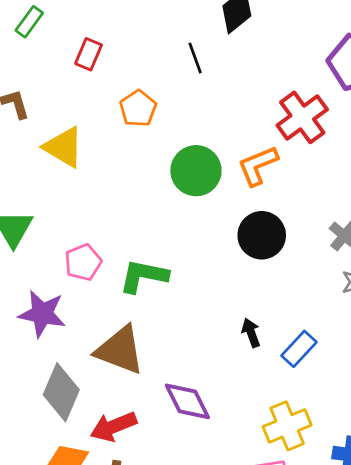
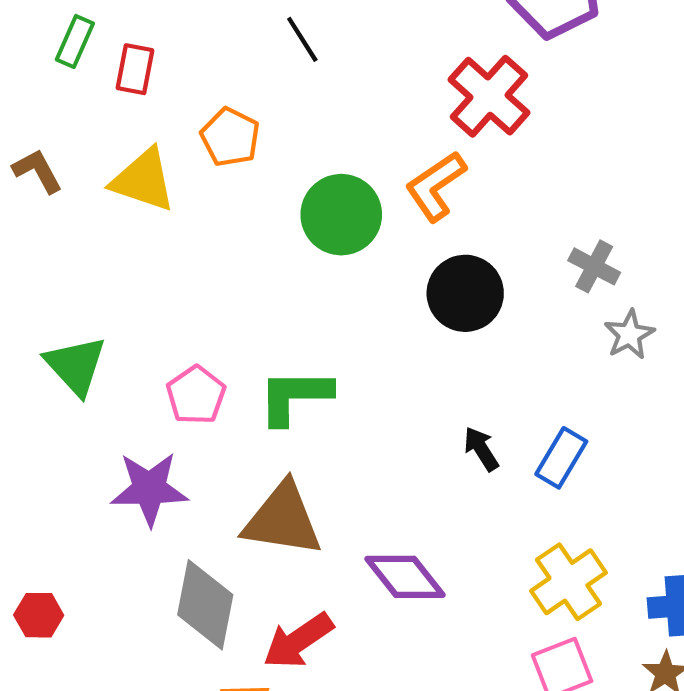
green rectangle: (29, 22) -> (75, 41), moved
yellow triangle: (64, 147) -> (143, 180), moved

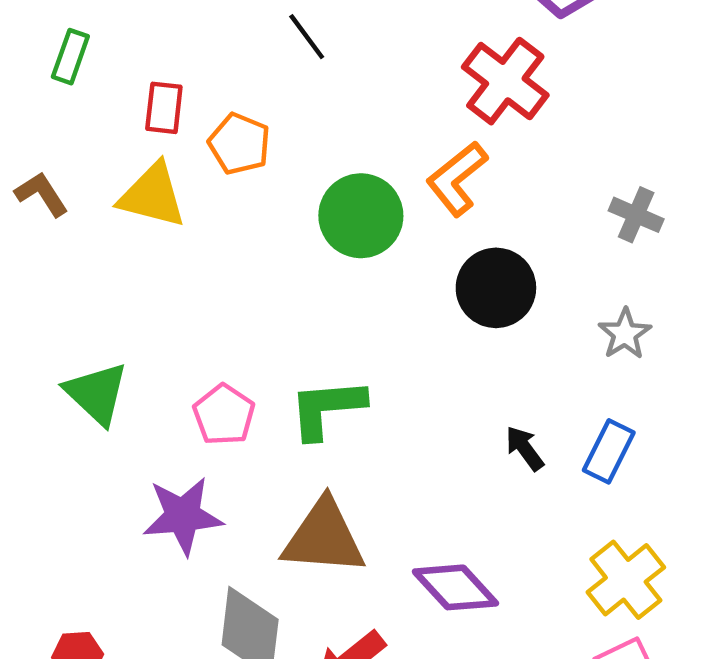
red rectangle: (135, 69) -> (164, 108), moved
gray cross: (594, 266) -> (636, 215), moved
gray star: (629, 335) -> (625, 334), moved

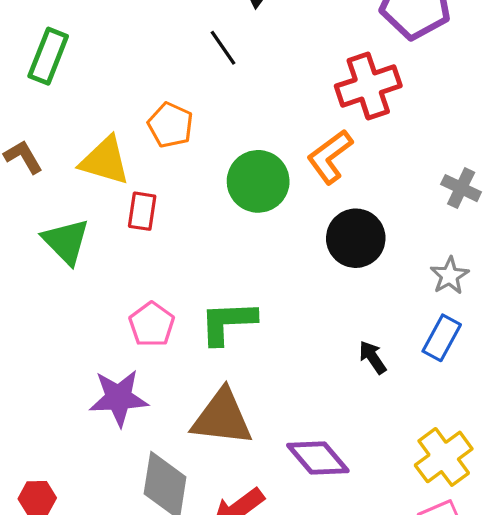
green rectangle: (70, 57) -> (48, 56), size x1.4
red cross: (505, 81) -> (368, 86), turned 32
red rectangle: (164, 108) -> (142, 211), moved
green triangle: (97, 393) -> (66, 241), moved
blue rectangle: (609, 451) -> (442, 338), moved

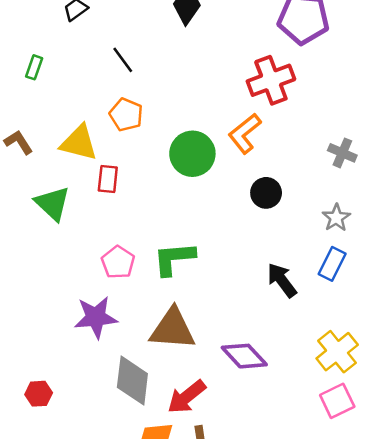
black line: (223, 48) -> (123, 60), moved
green rectangle: (48, 56) -> (34, 67), size x0.6
black circle: (356, 238) -> (266, 193), size x0.7
black arrow: (373, 357) -> (282, 280), size x1.4

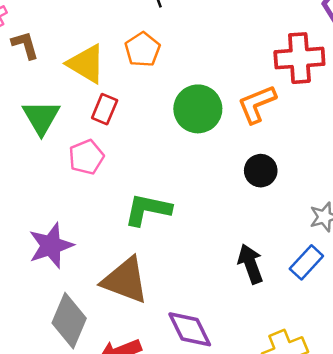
pink pentagon: (118, 262) -> (86, 157), moved
purple star: (96, 317) -> (51, 246), turned -30

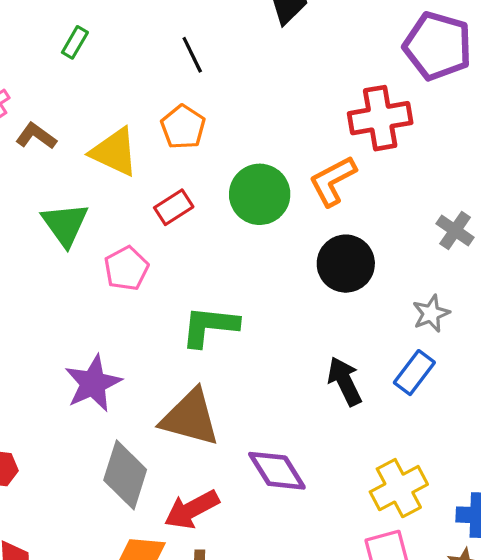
brown L-shape: (25, 45) -> (36, 136), turned -32
red rectangle: (105, 109) -> (174, 207), moved, turned 40
black circle: (261, 171) -> (346, 264), size x1.4

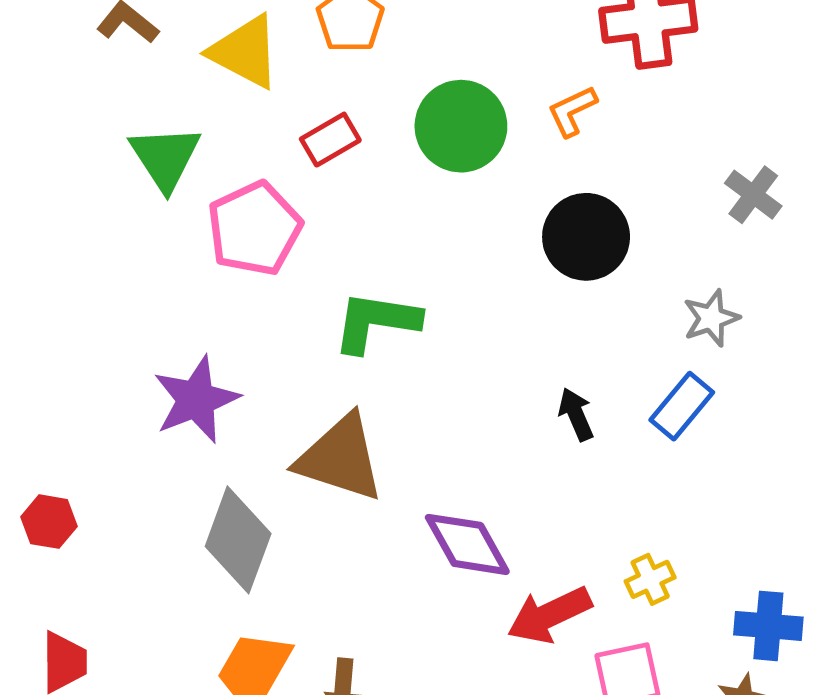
orange L-shape: (333, 181) -> (572, 111), size x0.7
pink pentagon: (126, 268) -> (254, 229), size x1.4
black arrow: (345, 381) -> (576, 414), size x0.7
yellow cross: (399, 488) -> (650, 579), size x0.6
red arrow: (192, 510) -> (549, 615), moved

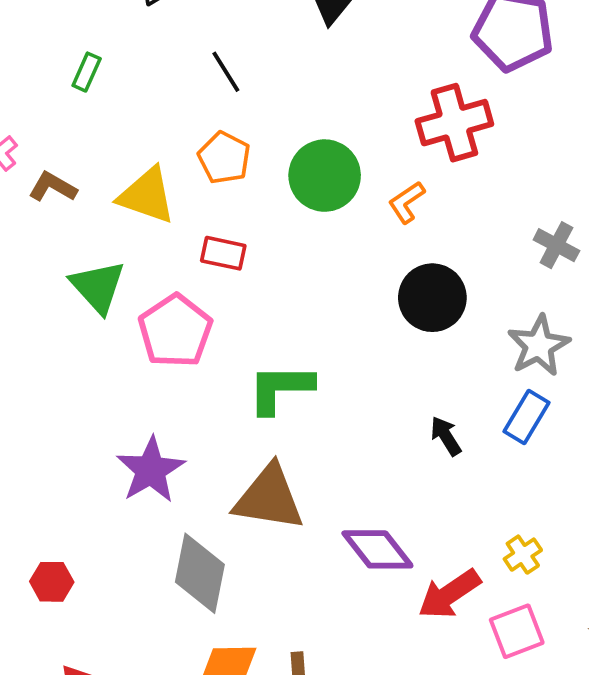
green circle: (461, 126) -> (325, 176), moved
red rectangle: (330, 140) -> (223, 253), turned 51
gray star: (711, 318) -> (539, 346), size x1.4

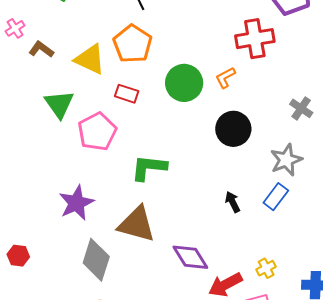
orange pentagon: (224, 158) -> (133, 44), size x1.4
green circle: (325, 176) -> (184, 83), moved

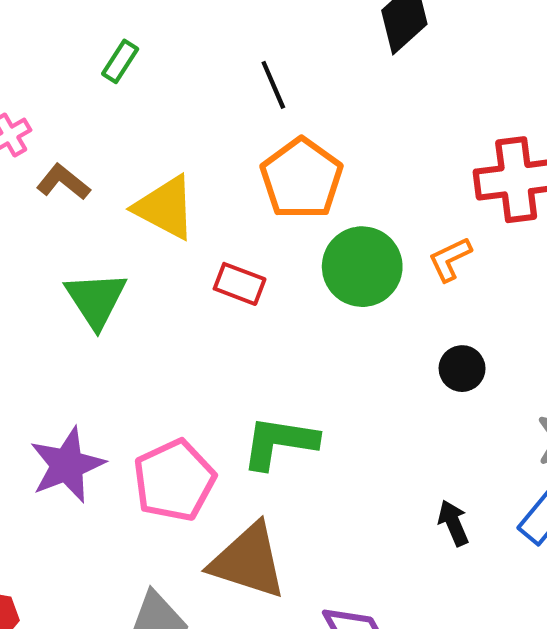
orange pentagon: (133, 44) -> (302, 179), moved
black circle: (233, 129) -> (462, 369), size x0.6
pink pentagon: (97, 132) -> (174, 480), moved
purple star: (76, 203) -> (67, 465), moved

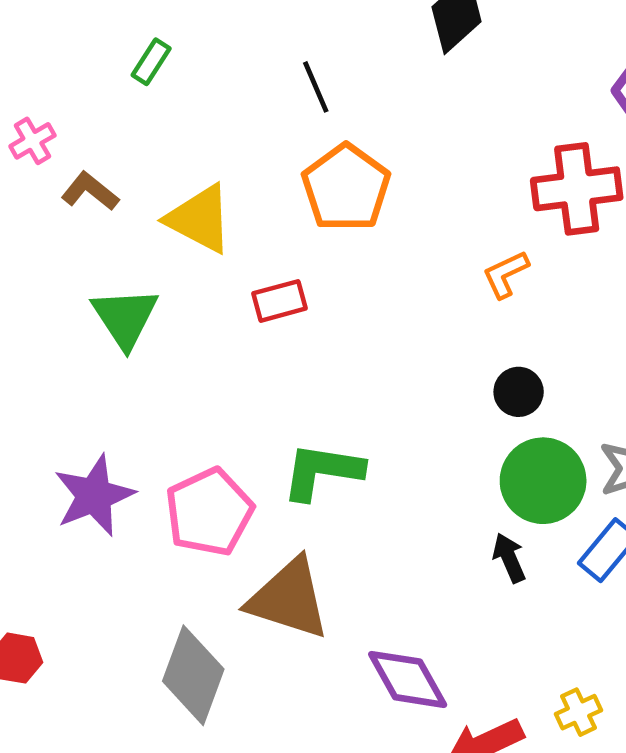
green circle: (362, 267) -> (543, 481), moved
red rectangle: (240, 284) -> (279, 301), turned -36

